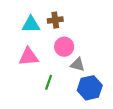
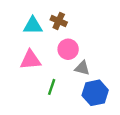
brown cross: (55, 20) -> (59, 21), turned 32

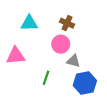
brown cross: (59, 21) -> (67, 23), moved
pink triangle: (30, 60) -> (16, 56), moved

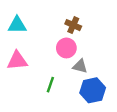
cyan triangle: (29, 23) -> (17, 25), moved

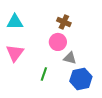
pink triangle: (17, 61) -> (15, 53), turned -48

